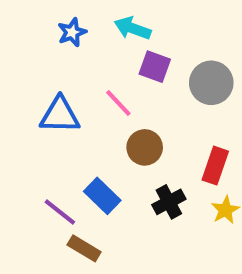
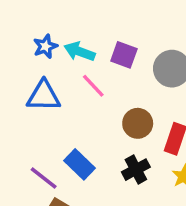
cyan arrow: (133, 28) -> (80, 52), moved
blue star: (72, 32) -> (45, 46), moved
brown circle: (145, 147) -> (138, 123), moved

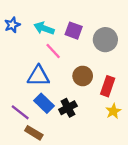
blue star: (45, 46) -> (12, 25), moved
blue triangle: (44, 96) -> (38, 76), moved
black cross: (136, 170) -> (68, 108), moved

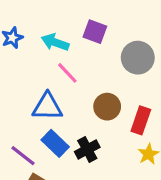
purple square: (74, 31) -> (95, 32), moved

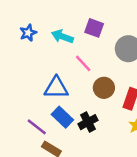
pink line: (67, 73) -> (83, 63), moved

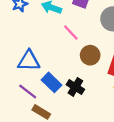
blue triangle: (56, 88) -> (29, 61), moved
black cross: (88, 122) -> (75, 87), turned -30

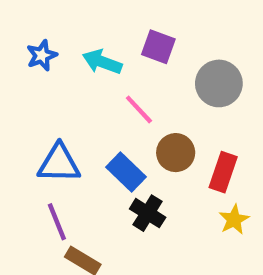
blue rectangle: (52, 82) -> (126, 172), moved
purple line: (28, 92) -> (57, 222), turned 30

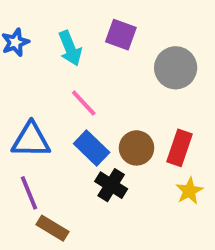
cyan arrow: (102, 62) -> (70, 48), turned -132
pink line: (139, 109) -> (84, 103), moved
brown circle: (176, 153) -> (137, 148), moved

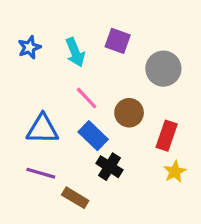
brown circle: (137, 148) -> (129, 113), moved
purple line: (29, 193) -> (41, 173), turned -52
brown rectangle: (52, 228) -> (75, 198), moved

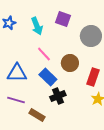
black cross: (109, 167) -> (58, 96), turned 35

